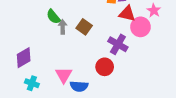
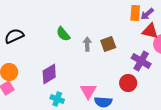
green semicircle: (53, 17) -> (63, 34), moved
brown square: (84, 27) -> (108, 44), turned 35

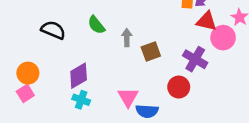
black semicircle: (14, 36) -> (53, 30), moved, turned 48
brown square: (108, 44) -> (151, 52), moved
cyan cross: (57, 99) -> (81, 100), moved

